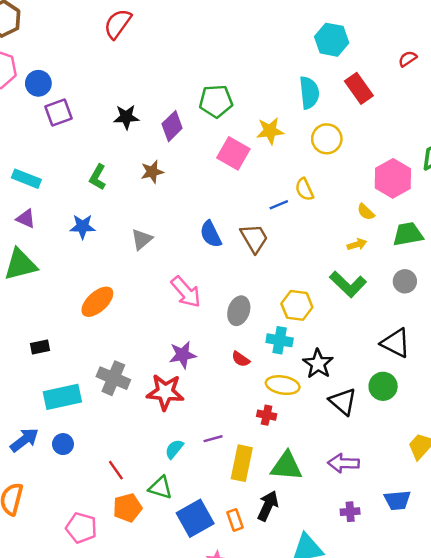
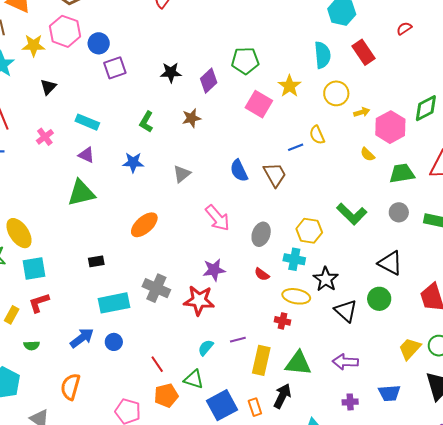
yellow star: (270, 131) -> (289, 86), turned -30
yellow arrow: (357, 244) -> (362, 112), moved

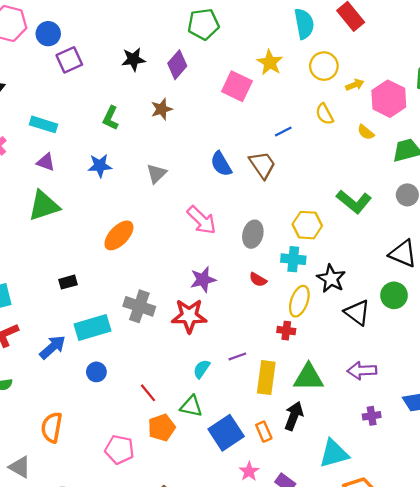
green pentagon: (245, 61) -> (203, 24), moved
yellow semicircle: (317, 135) -> (325, 114), moved
yellow ellipse: (296, 296) -> (299, 301), turned -76
blue arrow: (82, 338) -> (53, 347), moved

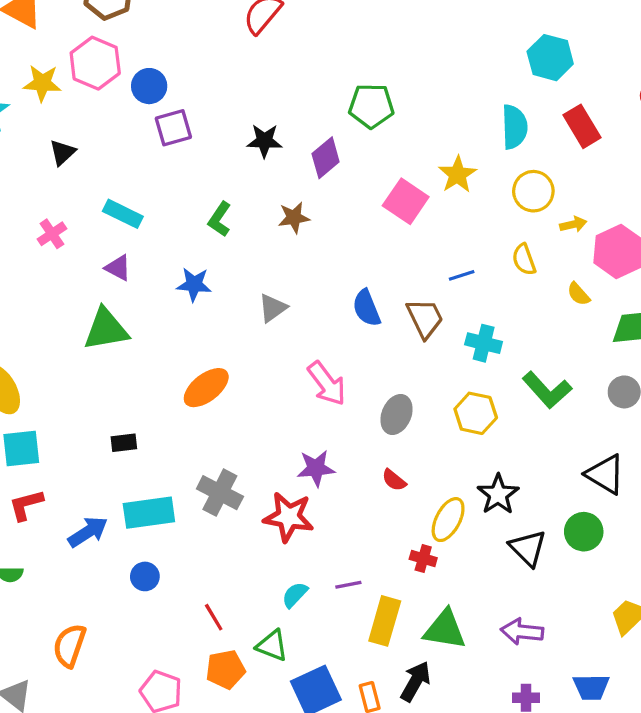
cyan cross: (293, 259) -> (484, 343), moved

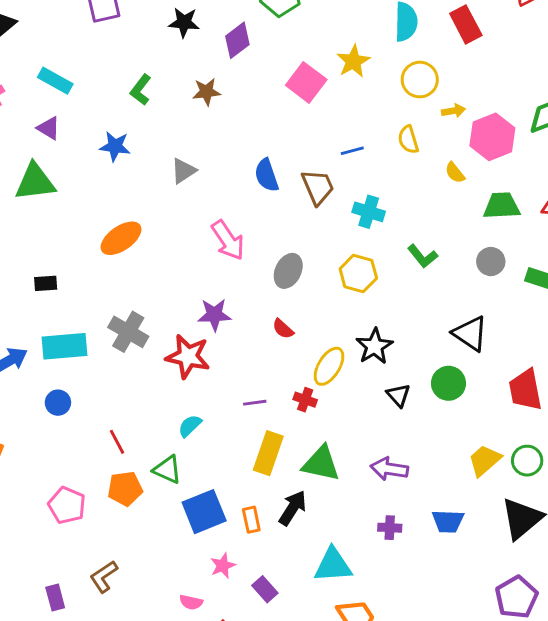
green L-shape: (547, 390) -> (423, 256), size x0.7
black triangle: (528, 548) -> (398, 395), size x0.7
purple line: (348, 585) -> (255, 403), moved

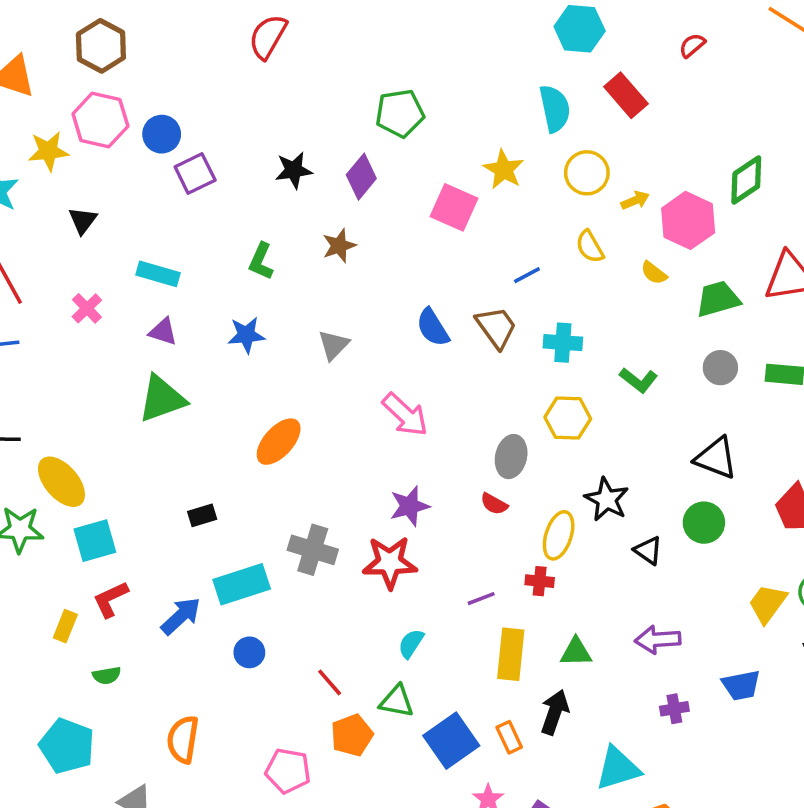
gray ellipse: (288, 271) -> (511, 457), moved
green triangle: (321, 464) -> (576, 652), size x0.7

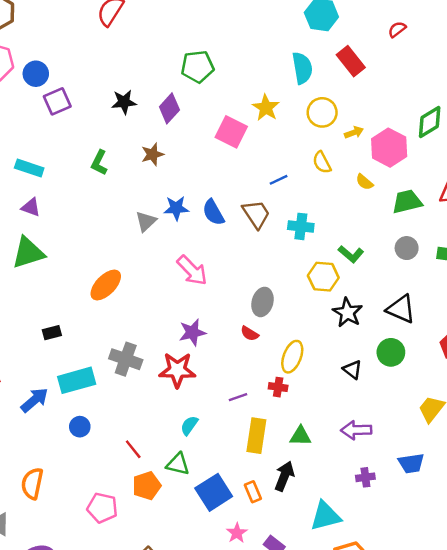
blue star: (246, 335) -> (176, 208), moved
yellow hexagon: (568, 418) -> (323, 277), moved
black star: (607, 499) -> (347, 313), moved

